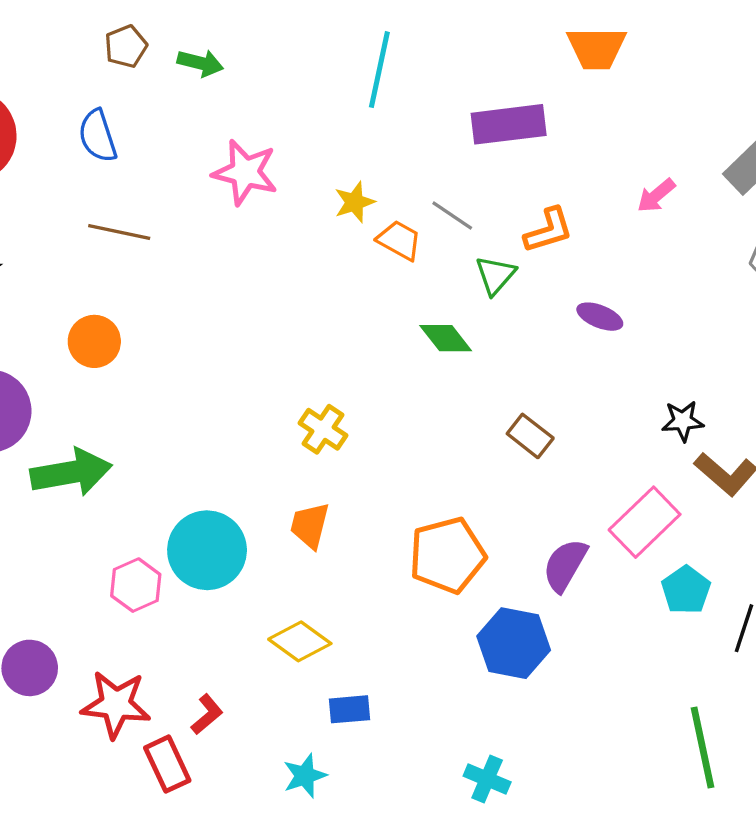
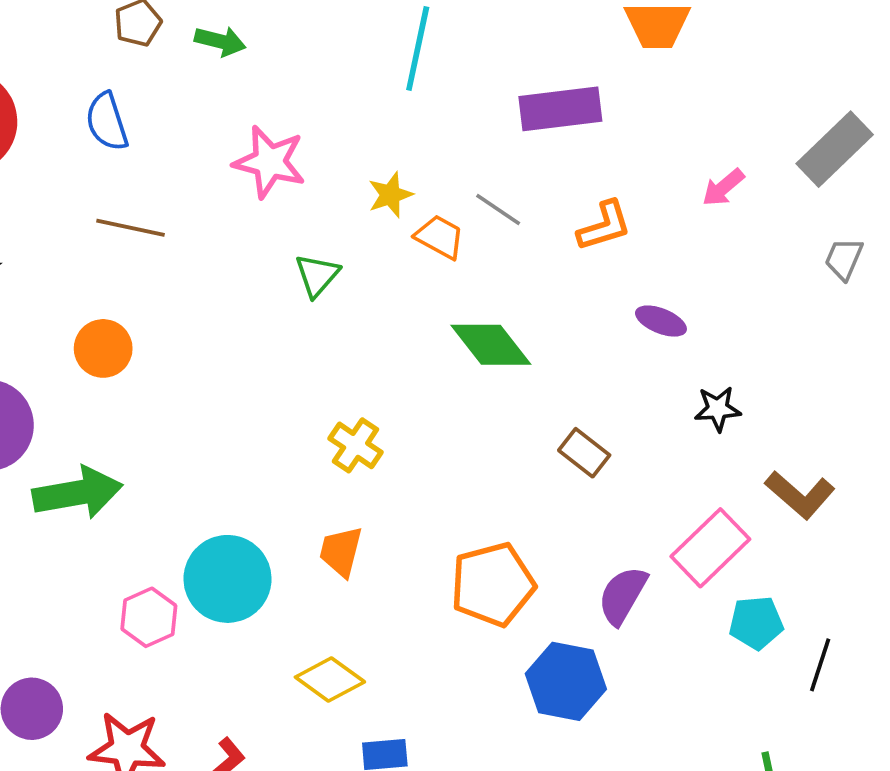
green triangle: (495, 275) -> (317, 275), moved
green diamond: (446, 338) -> (491, 345), size x1.4
black star: (683, 421) -> (718, 409), moved
cyan pentagon: (686, 590) -> (756, 623), turned 30

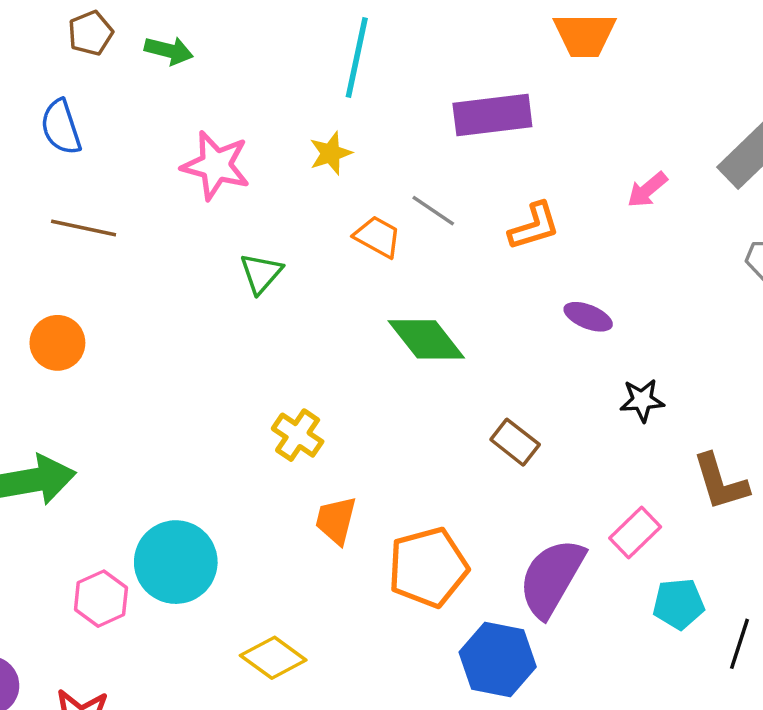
yellow star: (390, 195) -> (331, 153), moved
brown L-shape: (800, 495) -> (720, 482), turned 32
pink rectangle: (710, 548) -> (635, 533), size x0.7
orange trapezoid: (341, 551) -> (336, 520), moved
purple semicircle: (623, 595) -> (552, 578), size x1.4

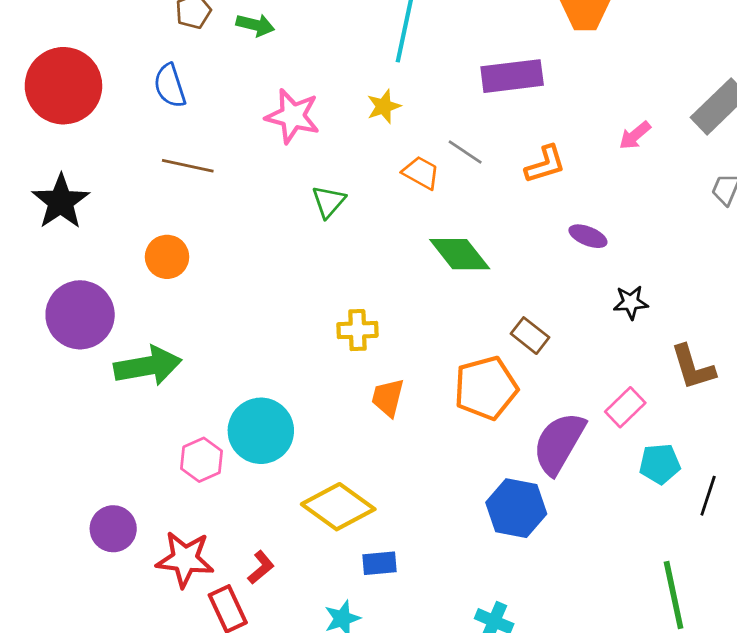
yellow cross: (298, 435) -> (357, 330), turned -36
orange pentagon: (428, 567) -> (486, 388), moved
yellow diamond: (273, 658) -> (338, 507), size x1.4

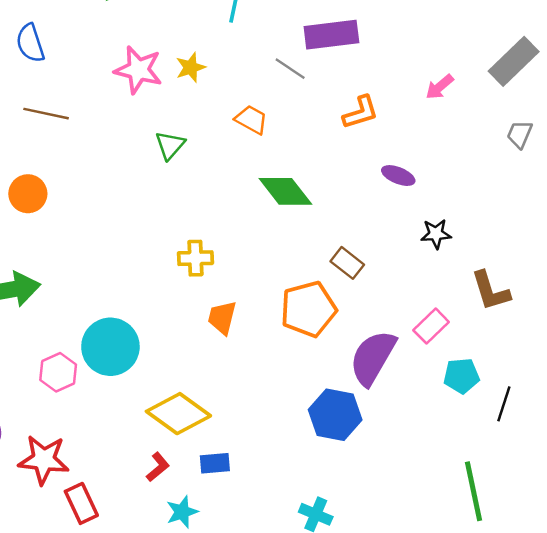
yellow star: (384, 106) -> (191, 67), moved
gray line: (465, 152) -> (290, 69), moved
red L-shape: (261, 567) -> (158, 467), moved

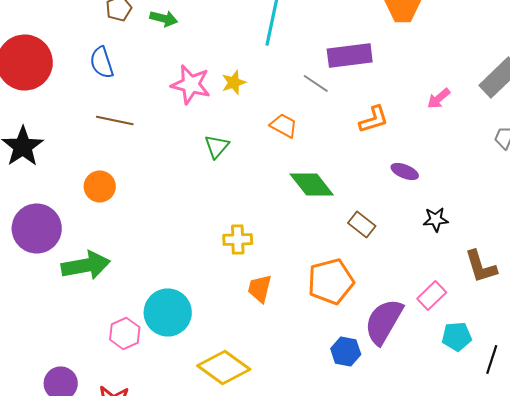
brown rectangle: (347, 263) -> (362, 224), moved
blue hexagon: (335, 415) -> (346, 351), moved, size x0.7

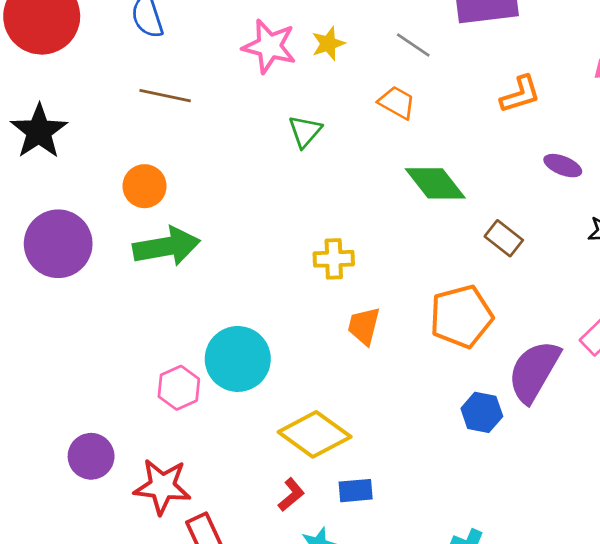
gray line: (316, 83) -> (413, 45), moved
green arrow: (86, 265) -> (166, 246), moved

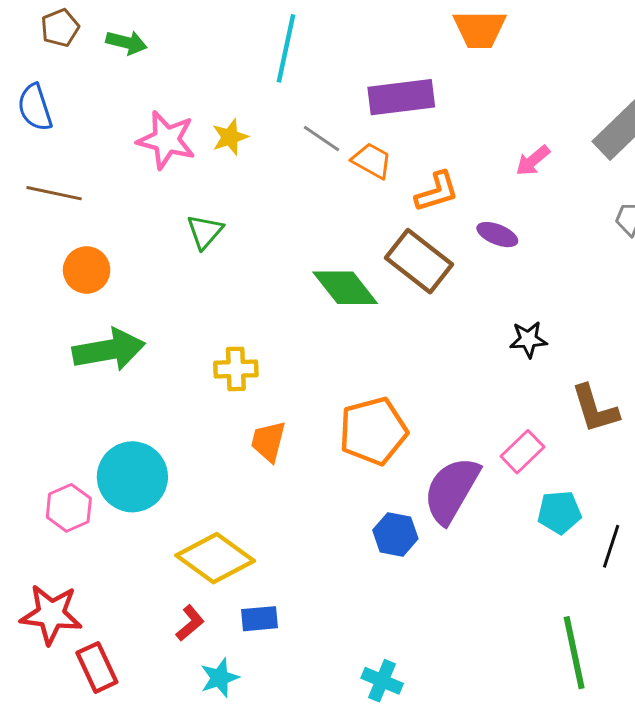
orange trapezoid: (397, 103) -> (372, 161), moved
purple ellipse: (563, 166) -> (497, 235), moved
orange circle: (145, 186) -> (87, 270), moved
brown rectangle: (504, 238) -> (419, 261), moved, size x1.6
green arrow: (166, 246) -> (109, 350), moved

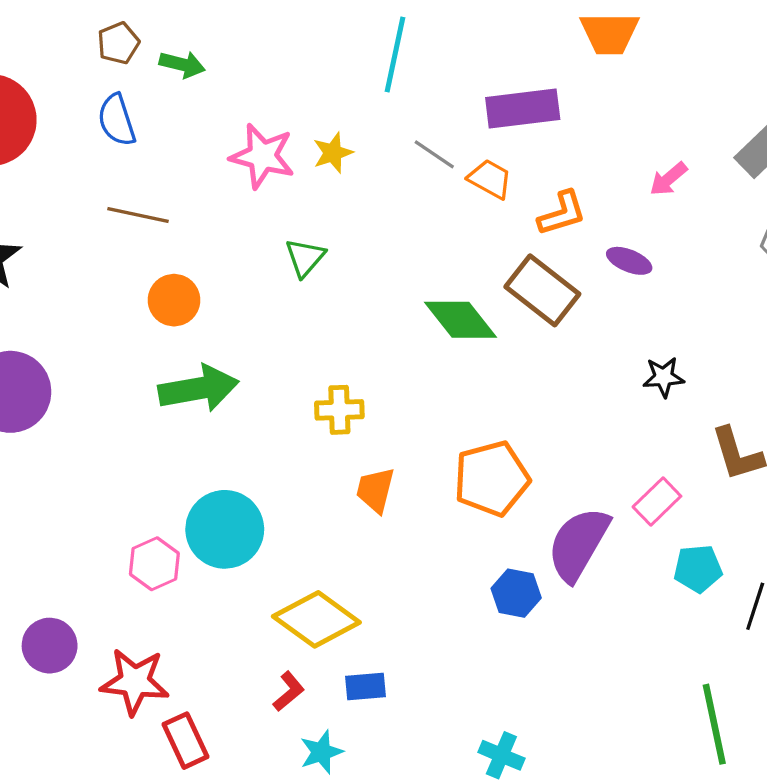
brown pentagon: (60, 28) -> (118, 43), moved
green arrow: (126, 42) -> (182, 64), moved

